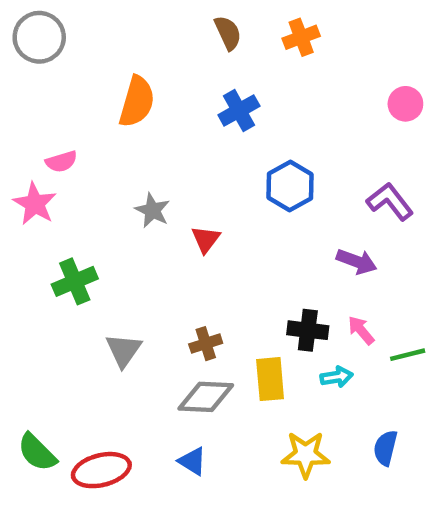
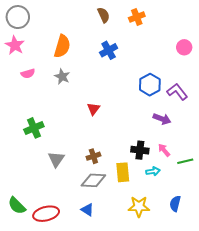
blue hexagon: (290, 186) -> (150, 85), moved
pink star: (35, 204) -> (15, 45), moved
gray star: (152, 210) -> (62, 77), moved

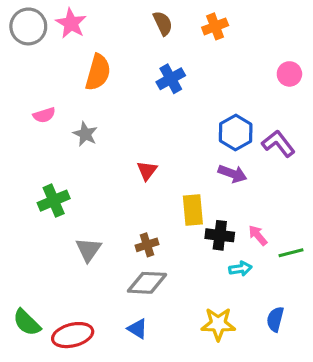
pink star: (15, 45) -> (71, 23), moved
gray star: (62, 77) -> (85, 134), moved
purple arrow: (162, 119) -> (232, 174), moved
yellow rectangle: (123, 172) -> (193, 210), moved

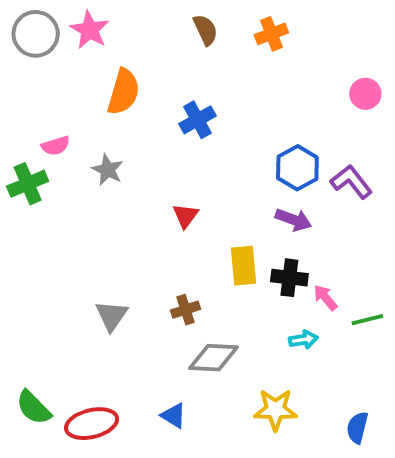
blue cross: (171, 79) -> (198, 120), moved
green cross: (54, 201) -> (28, 184), moved
black cross: (220, 235) -> (289, 278), moved
gray diamond: (147, 283) -> (213, 358), moved
blue semicircle: (275, 319) -> (357, 428), moved

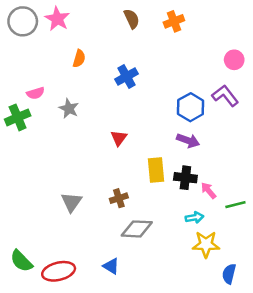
orange semicircle: (124, 92) -> (79, 59), size x0.6
purple L-shape: (351, 182) -> (225, 96), moved
yellow star: (275, 410) -> (206, 244), moved

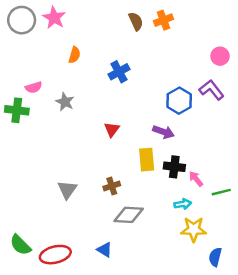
brown semicircle: (132, 19) -> (136, 21), moved
green cross: (18, 117) -> (17, 110), turned 30
purple arrow: (188, 141) -> (163, 132), moved

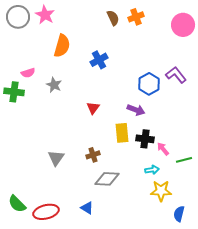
orange semicircle: (75, 55) -> (62, 46), size x1.6
pink circle: (220, 56) -> (183, 25), moved, size x1.5

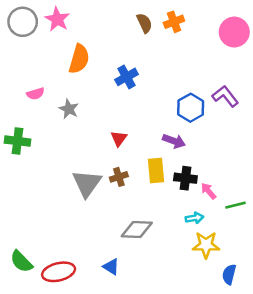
green cross: (14, 92) -> (18, 141), moved
brown cross: (93, 155) -> (119, 177), moved
gray triangle: (56, 158) -> (87, 183), moved, size x1.4

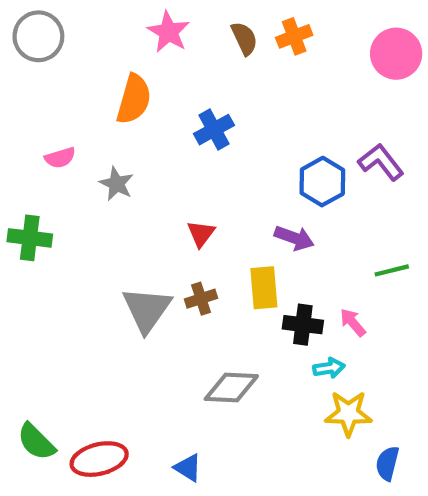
pink star: (57, 19) -> (168, 32), moved
black cross: (185, 178) -> (303, 325), moved
green line: (235, 205) -> (392, 270), moved
blue triangle: (111, 267) -> (188, 468), moved

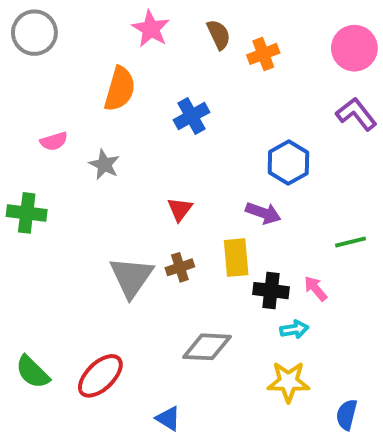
orange cross: (294, 36) -> (263, 54), moved
purple L-shape: (381, 162) -> (356, 114), moved
yellow star: (348, 414) -> (288, 382), moved
green semicircle: (36, 442) -> (32, 372), moved
red ellipse: (99, 459) -> (100, 376), moved, turned -30

